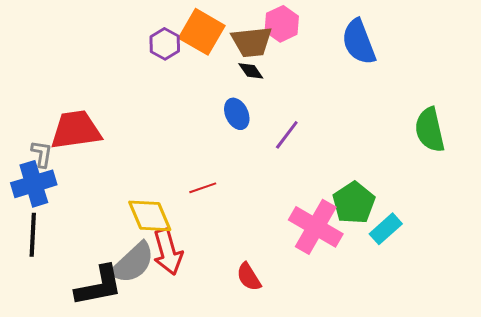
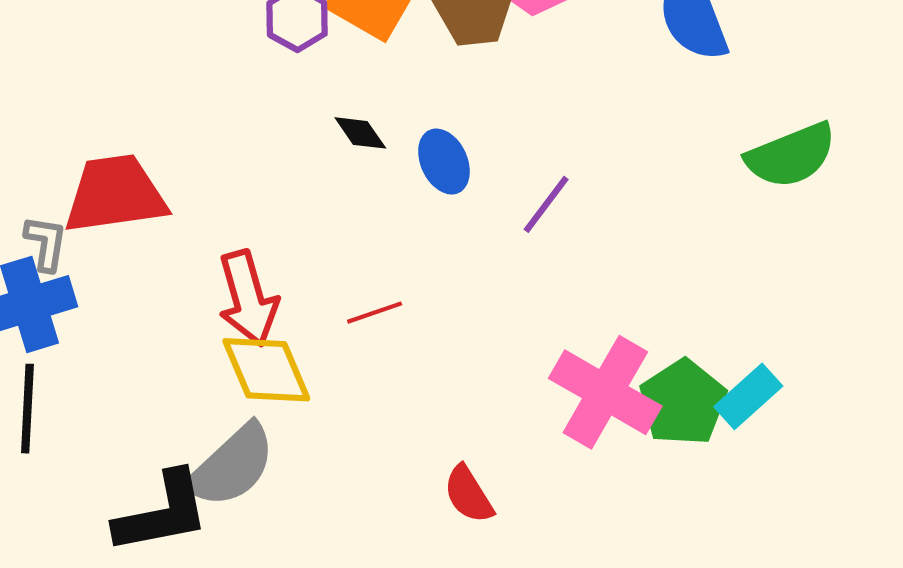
black diamond: (251, 71) -> (360, 133), moved
green semicircle: (430, 130) -> (791, 155), moved, turned -99
green pentagon: (354, 203) -> (683, 402), moved
red arrow: (168, 252) -> (248, 298), moved

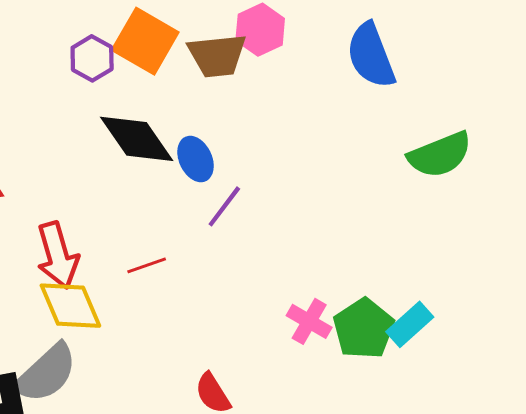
black diamond: (360, 133) -> (137, 139), size x2.0
purple line: (546, 204) -> (224, 206), moved
pink cross: (605, 392) -> (309, 321), size x0.6

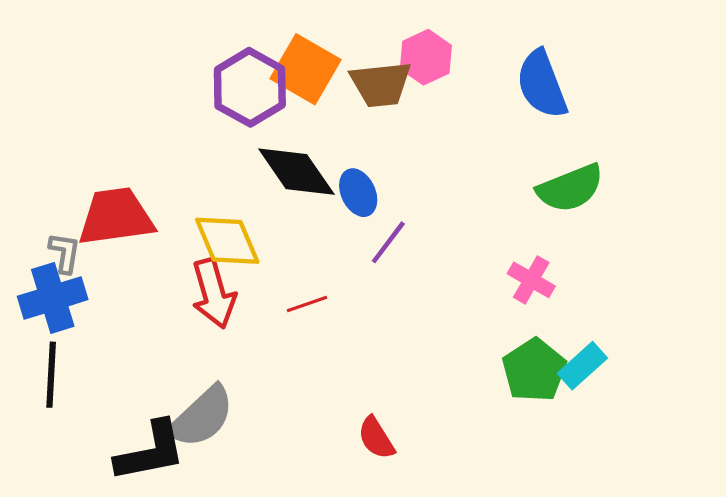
purple hexagon: (92, 58) -> (250, 87), size x1.6
green semicircle: (440, 155) -> (570, 188), moved
yellow diamond: (70, 306) -> (227, 241), moved
pink cross: (309, 321) -> (531, 280), moved

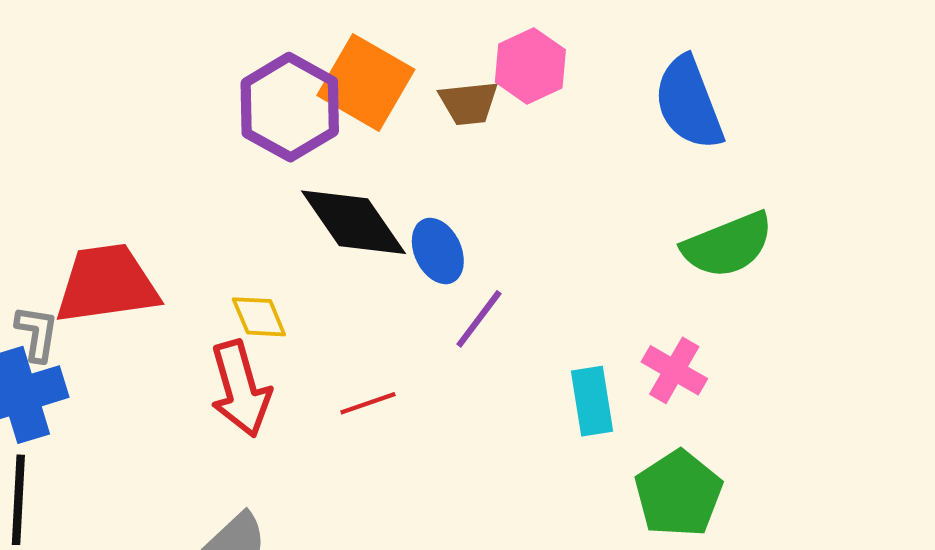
brown trapezoid: (381, 84) -> (469, 103), size x0.7
yellow diamond: (227, 241) -> (259, 317), size x0.6
cyan rectangle: (582, 366) -> (592, 401), moved, turned -57

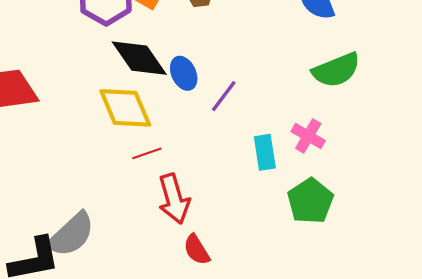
yellow diamond: (259, 317) -> (125, 108), moved, size x1.8
purple line: (479, 319) -> (224, 96), moved
red arrow: (240, 389) -> (174, 199), moved

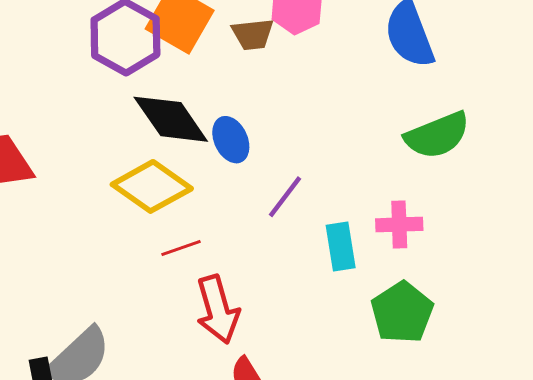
purple line: (224, 96) -> (285, 197), moved
yellow diamond: (125, 108) -> (152, 186), turned -32
pink cross: (308, 136) -> (399, 225), turned -32

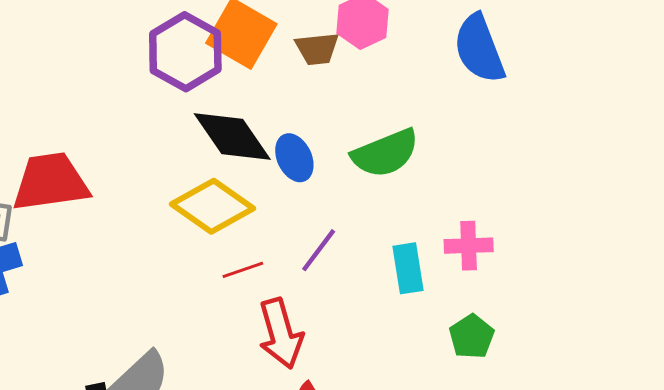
green semicircle: (437, 135) -> (385, 153), moved
purple line: (285, 197) -> (319, 250), moved
green pentagon: (402, 312) -> (472, 337), size x0.7

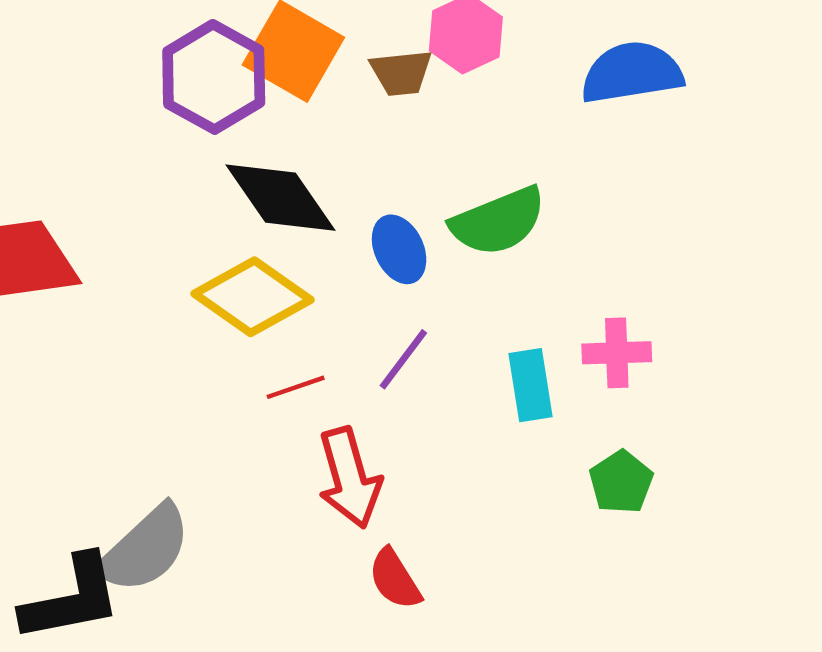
blue semicircle: (479, 49) -> (632, 73), turned 102
blue ellipse: (294, 158) -> (399, 249), moved

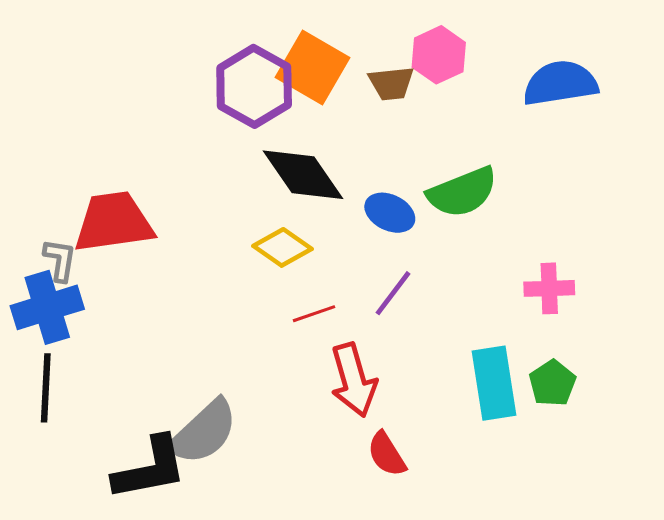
blue ellipse: (399, 249) -> (390, 213), turned -39
yellow diamond: (253, 297) -> (282, 247), size x0.7
cyan rectangle: (531, 385) -> (494, 383), moved, size x1.4

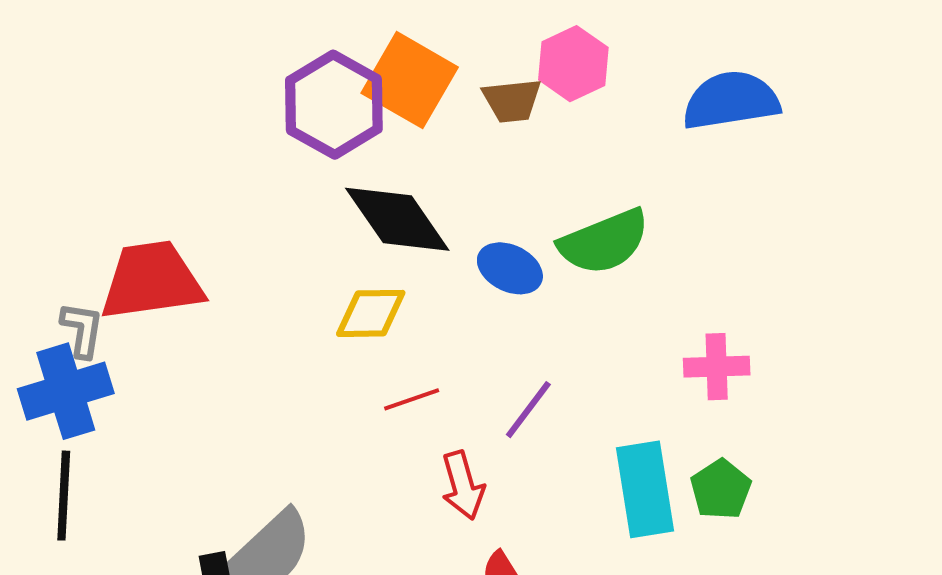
yellow diamond: (282, 247) -> (371, 313), turned -36
purple line: (393, 293) -> (528, 410), moved
red arrow: (354, 380) -> (463, 485), size x0.7

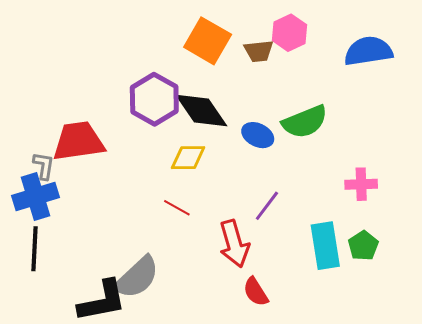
purple hexagon: (334, 105) -> (154, 99), moved
red line: (412, 399) -> (177, 208), moved, turned 48
red arrow: (463, 485) -> (234, 244), size x1.4

